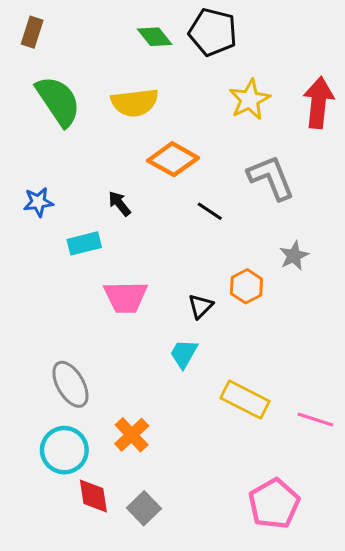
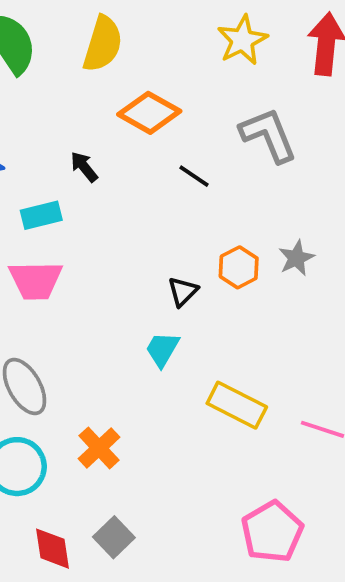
yellow semicircle: (135, 103) -> (103, 44), turned -66
gray star: (294, 256) -> (296, 258), moved
pink trapezoid: (126, 297) -> (36, 280), moved
red diamond: (93, 496) -> (52, 549), moved

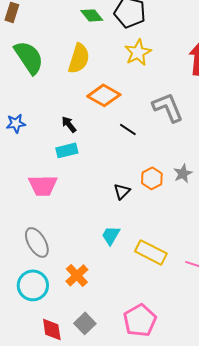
yellow star: (242, 40) -> (138, 52), moved
cyan rectangle: (41, 215) -> (67, 150), moved
cyan trapezoid: (162, 349) -> (111, 235), moved
pink pentagon: (272, 532) -> (140, 320), moved

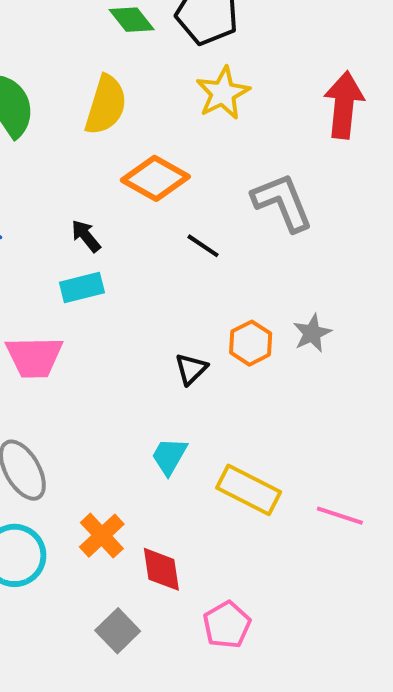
pink pentagon: (140, 320) -> (227, 625), size x0.7
red diamond: (52, 329) -> (161, 569), moved

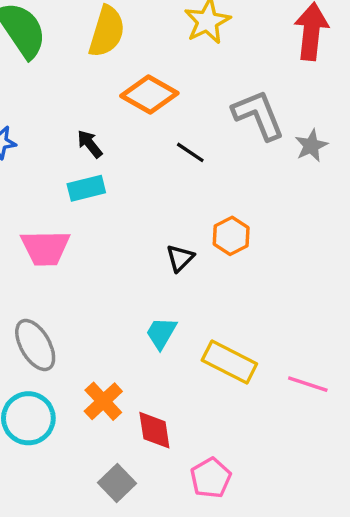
gray star: (312, 333) -> (311, 146), moved

